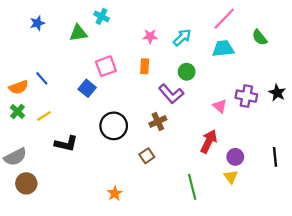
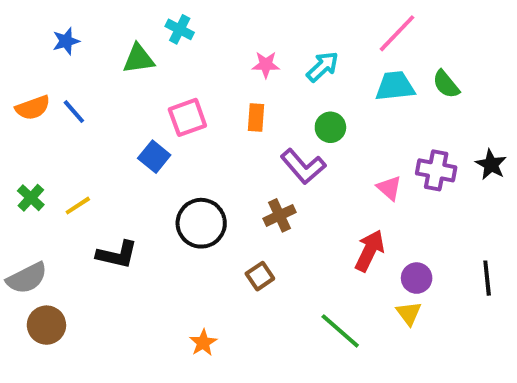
green semicircle: (260, 37) -> (446, 84), moved
blue line: (42, 78) -> (74, 112), moved
orange semicircle: (19, 87) -> (33, 108), moved
green line: (192, 187) -> (340, 331), turned -35

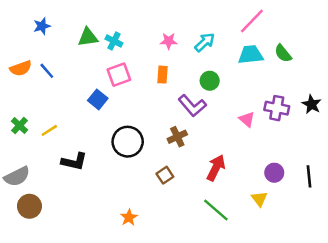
cyan cross: (180, 29) -> (114, 41), moved
red arrow: (370, 251) -> (216, 168), moved
purple circle: (417, 278) -> (274, 173), moved

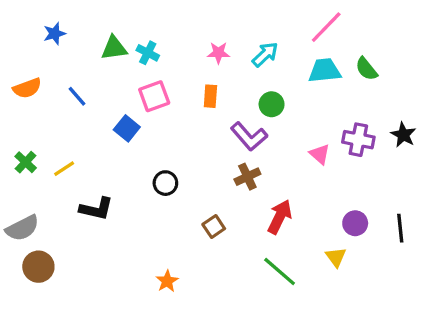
blue line: (47, 71) -> (77, 96), moved
brown cross: (177, 137) -> (247, 177), moved
black circle: (128, 142) -> (165, 183), size x0.6

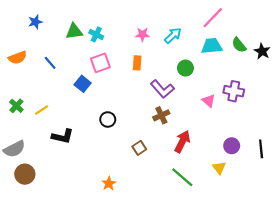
green circle: (272, 104) -> (185, 68), moved
black star: (403, 135) -> (262, 51), moved

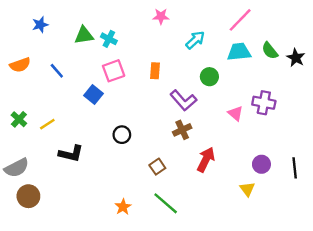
pink star: (142, 34) -> (161, 16), moved
green line: (182, 177) -> (166, 203), moved

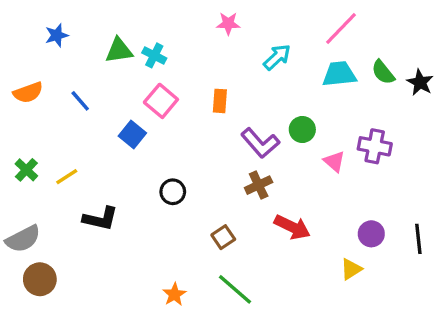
pink square: (114, 71) -> (161, 101), turned -30
green circle: (209, 77) -> (302, 130), moved
red arrow: (206, 160) -> (292, 227), turned 90
yellow triangle: (247, 189) -> (351, 269), turned 35

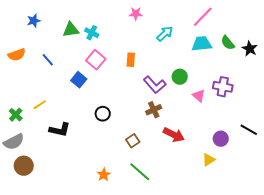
green cross: (26, 170) -> (16, 115), moved
black line: (418, 239) -> (249, 130), moved, turned -54

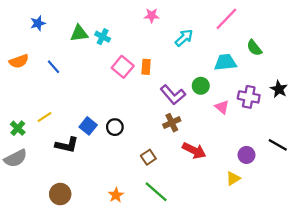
cyan trapezoid: (202, 44) -> (225, 62), moved
black star: (250, 49) -> (279, 89), moved
pink square: (96, 60) -> (123, 67), moved
blue square: (79, 80) -> (88, 126), moved
brown circle: (24, 166) -> (60, 194), moved

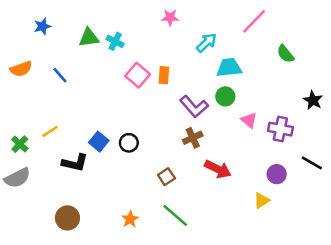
cyan trapezoid: (225, 62) -> (229, 68), moved
purple cross: (249, 97) -> (280, 129), moved

